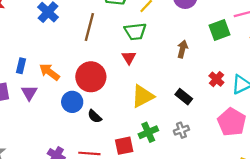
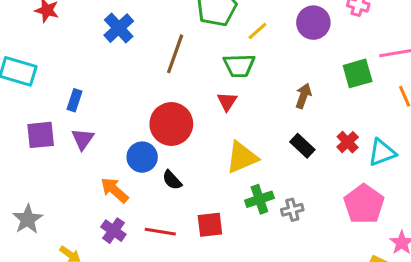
orange arrow: (49, 72) -> (114, 190), moved
black rectangle: (184, 97) -> (302, 146), moved
green cross: (148, 132) -> (259, 199), moved

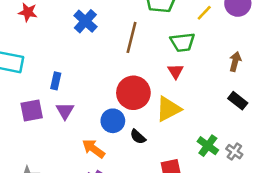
yellow line: (257, 31) -> (204, 13), moved
yellow triangle: (242, 157) -> (168, 109), moved
green cross: (259, 199) -> (208, 146), turned -30
gray cross: (292, 210) -> (234, 152), turned -35

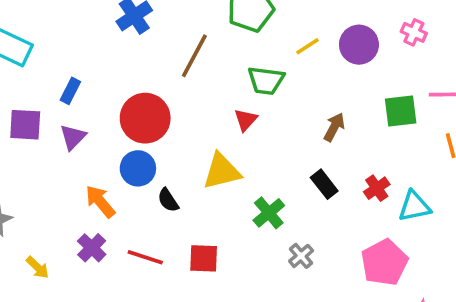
red circle: (133, 93) -> (145, 118), moved
green cross: (208, 146) -> (269, 213), moved

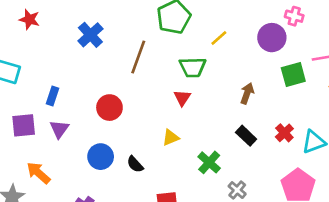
purple circle: (359, 45) -> (272, 38), moved
red circle: (145, 118) -> (109, 108), size x0.7
blue circle: (138, 168) -> (101, 157), moved
yellow triangle: (222, 171) -> (171, 138), size x0.6
orange arrow: (100, 201) -> (38, 173), moved

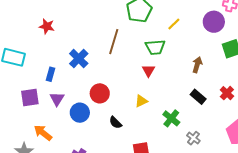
red star: (29, 19) -> (47, 26), moved
blue cross: (90, 35) -> (79, 59), moved
red circle: (109, 108) -> (100, 93), moved
blue circle: (101, 157) -> (80, 113), moved

